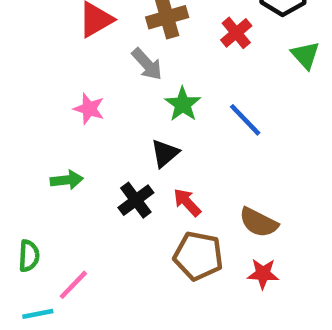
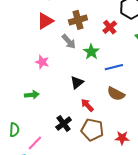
green star: (183, 104) -> (91, 52), moved
blue line: (245, 120) -> (114, 67), turned -60
black cross: (136, 200) -> (64, 124), moved
brown semicircle: (259, 222) -> (116, 94), moved

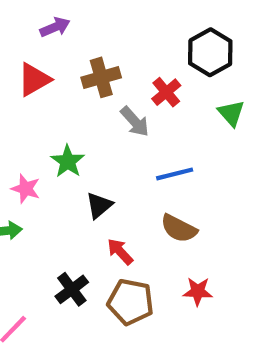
gray arrow: (69, 41) -> (135, 122), moved
green star: (91, 52) -> (68, 161), moved
pink star: (42, 62) -> (26, 189), moved
red star: (122, 138) -> (198, 291), moved

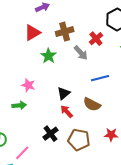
green star: (68, 161) -> (48, 56), moved
brown semicircle: (179, 228) -> (92, 104), moved
red arrow: (120, 252) -> (67, 111), moved

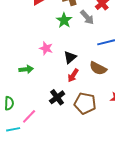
green star: (48, 56) -> (64, 20), moved
pink star: (28, 85) -> (46, 48), moved
red arrow: (67, 111) -> (73, 75), turned -104

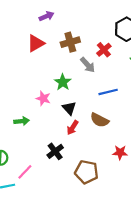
green star: (64, 20) -> (63, 82), moved
black triangle: (70, 57) -> (69, 108), turned -32
brown pentagon: (85, 103) -> (87, 172), moved

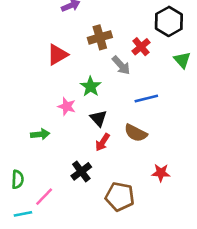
red triangle: (36, 43) -> (57, 55), moved

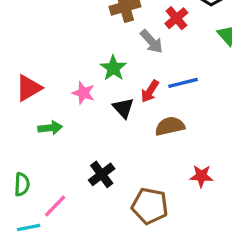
red triangle: (57, 55) -> (29, 88), moved
brown semicircle: (136, 133) -> (170, 126), turned 140
red arrow: (103, 142) -> (150, 91), moved

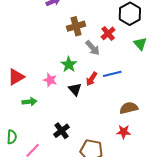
brown semicircle: (170, 126) -> (129, 108), moved

